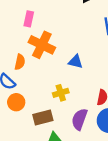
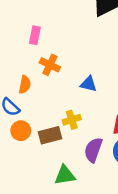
orange cross: (42, 45) -> (50, 65), size x0.7
brown rectangle: (43, 118) -> (50, 135), moved

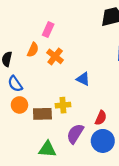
orange semicircle: (25, 85) -> (33, 50), moved

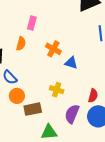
orange cross: (55, 56) -> (53, 49), moved
yellow cross: (63, 105) -> (57, 90), turned 32
brown rectangle: (42, 114) -> (33, 109), moved

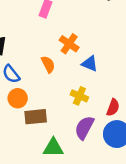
orange semicircle: (21, 44) -> (48, 64), moved, turned -48
yellow cross: (57, 90) -> (79, 96), moved

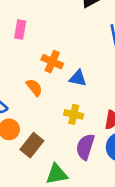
brown rectangle: (36, 117) -> (32, 145), turned -35

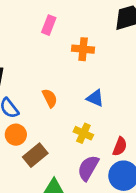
pink rectangle: (20, 30) -> (49, 25), moved
orange cross: (52, 62) -> (83, 49), moved, turned -30

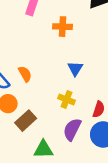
orange semicircle: (50, 98) -> (25, 74), moved
blue triangle: (95, 98) -> (75, 69), turned 42

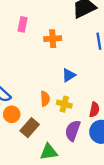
blue triangle: (75, 69) -> (69, 75), turned 32
orange semicircle: (25, 74) -> (45, 99), moved, turned 32

